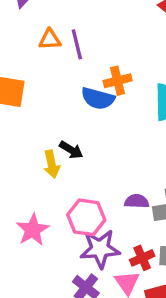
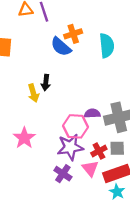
blue semicircle: (98, 98) -> (61, 47), turned 30
black arrow: (71, 150) -> (46, 83), turned 70
pink hexagon: (86, 217) -> (75, 126), moved

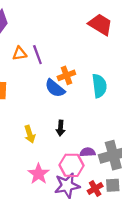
black arrow: (46, 83) -> (61, 128), moved
pink star: (24, 138) -> (39, 174), moved

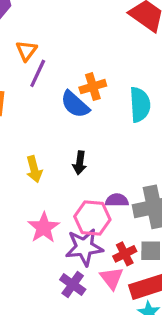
orange triangle: (20, 53) -> (26, 51), turned -48
purple line: (37, 55) -> (38, 73), moved, turned 42

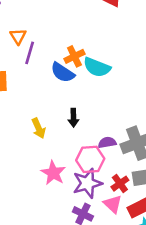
cyan semicircle: (140, 105) -> (97, 67), moved, turned 124

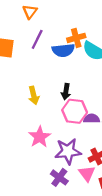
purple line: (30, 53) -> (37, 39), moved
blue semicircle: (63, 73) -> (63, 50), turned -50
pink hexagon: (90, 159) -> (75, 111), moved

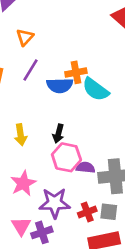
pink triangle: (87, 173) -> (21, 226), moved
purple cross: (59, 177) -> (42, 232), turned 30

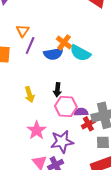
orange triangle: (25, 37) -> (23, 31), moved
orange cross: (76, 72) -> (64, 42), turned -35
red cross: (87, 212) -> (88, 124), moved

